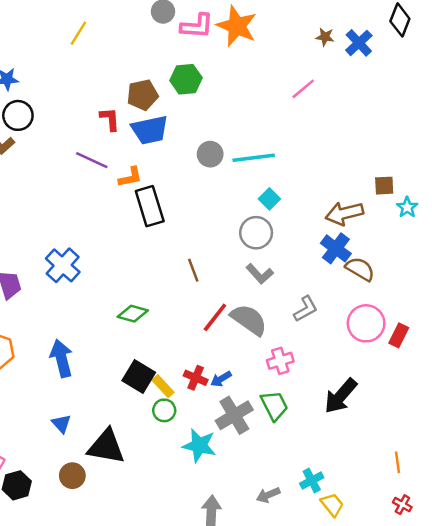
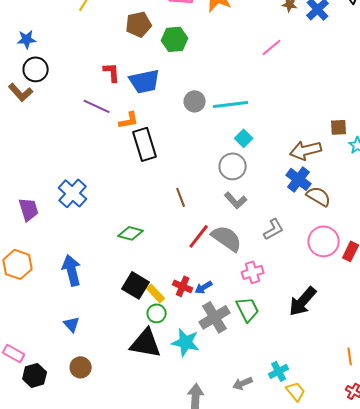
brown pentagon: (142, 95) -> (139, 24), moved
black triangle: (106, 447) -> (146, 343), moved

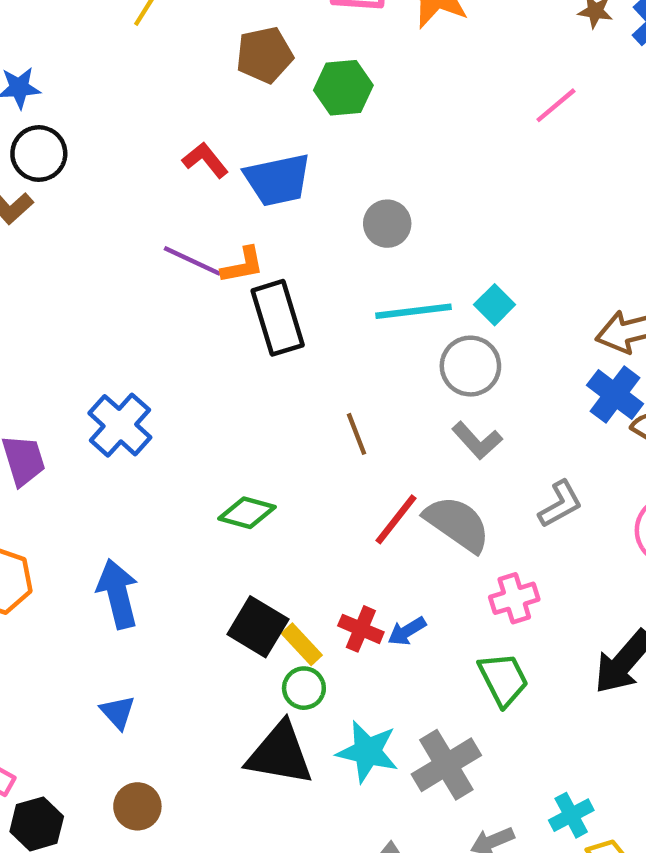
red L-shape: (112, 72) -> (205, 160), turned -35
cyan line: (231, 104) -> (413, 311), moved
purple line: (97, 106) -> (192, 261), moved
gray cross: (215, 317) -> (446, 765), moved

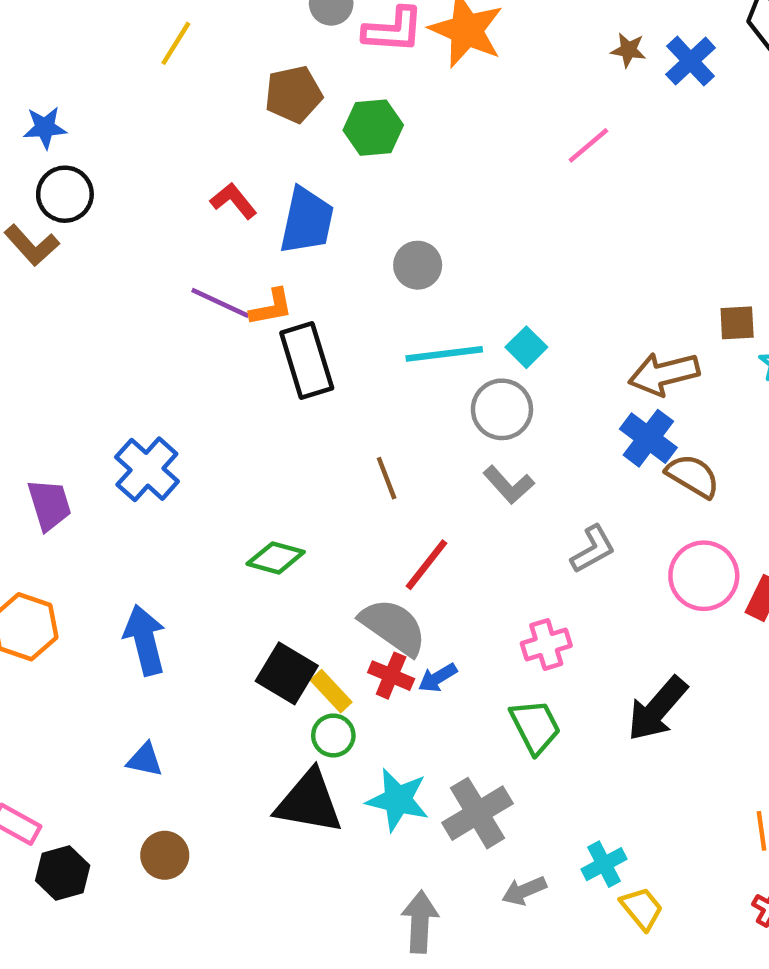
blue trapezoid: (278, 180) -> (307, 221), turned -66
gray semicircle: (457, 524) -> (393, 627), moved
blue triangle: (118, 712) -> (145, 760), turned -36

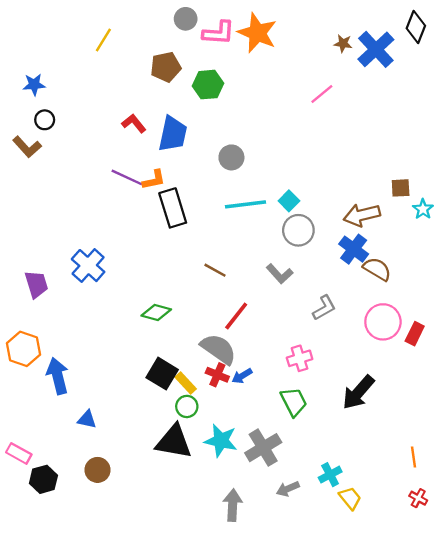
blue cross: (691, 61) -> (376, 49), size x1.4
black circle: (65, 194) -> (45, 120), size x0.7
gray circle: (502, 409) -> (298, 230), moved
brown line: (387, 478) -> (215, 270), turned -40
blue arrow: (145, 640) -> (58, 376), moved

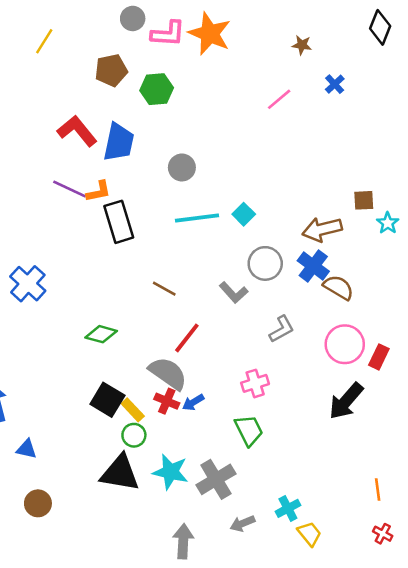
blue cross: (376, 49) -> (335, 84), moved, size x0.5
red L-shape: (134, 123) -> (77, 131), size x1.5
gray circle: (298, 230) -> (265, 263), moved
black arrow: (358, 392) -> (346, 401), moved

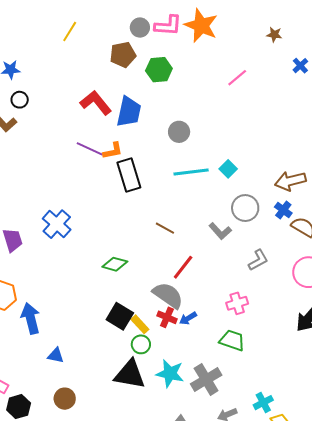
gray circle: (133, 18) -> (140, 28), moved
pink line: (279, 99) -> (237, 78), moved
blue cross: (313, 266) -> (283, 210), size x0.7
green trapezoid: (249, 430) -> (232, 340), turned -44

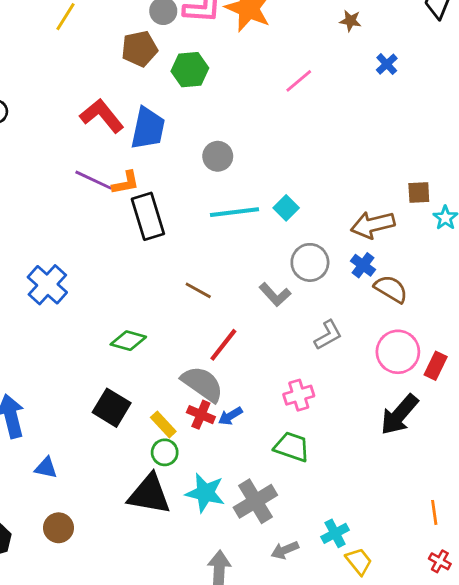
black square: (120, 316) -> (112, 408), moved

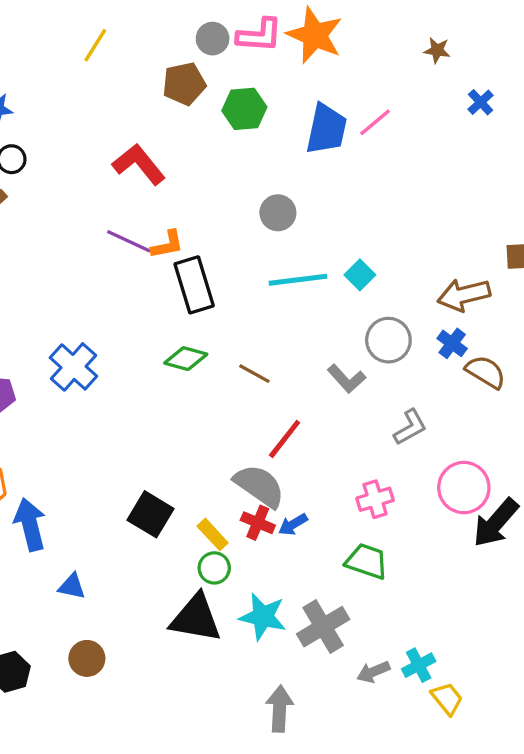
blue trapezoid: (148, 128) -> (326, 129), moved
green diamond: (128, 341) -> (186, 359), moved
pink circle: (398, 352) -> (464, 488), moved
gray arrow: (285, 550) -> (373, 672), moved

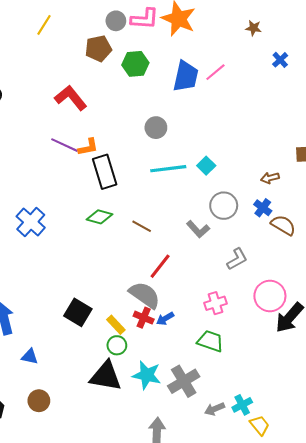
brown arrow: (464, 295) -> (270, 178), size x0.6

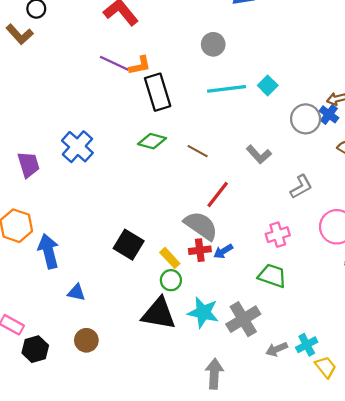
gray circle: (224, 206) -> (306, 119), moved
blue cross: (263, 208) -> (329, 114), moved
red cross: (144, 318) -> (200, 250), turned -30

